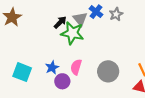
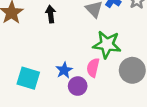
black arrow: (60, 22) -> (51, 14), moved, turned -48
green star: (72, 33) -> (107, 45), moved

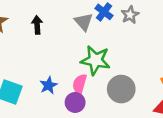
purple circle: (78, 86) -> (75, 102), moved

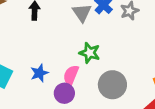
green star: (96, 60) -> (90, 53), size x0.7

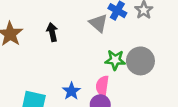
gray circle: (112, 85) -> (140, 61), moved

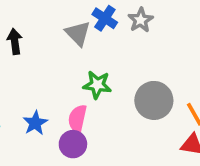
gray circle: (140, 61) -> (154, 100), moved

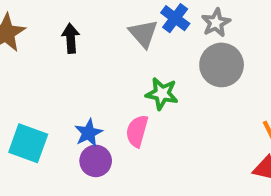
gray circle: (154, 100) -> (222, 65), moved
purple circle: (73, 144) -> (96, 161), moved

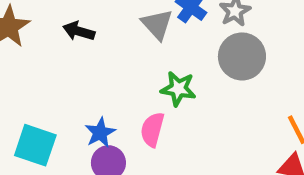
black arrow: (71, 38) -> (79, 31), turned -68

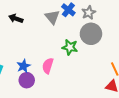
green star: (178, 89) -> (70, 47), moved

